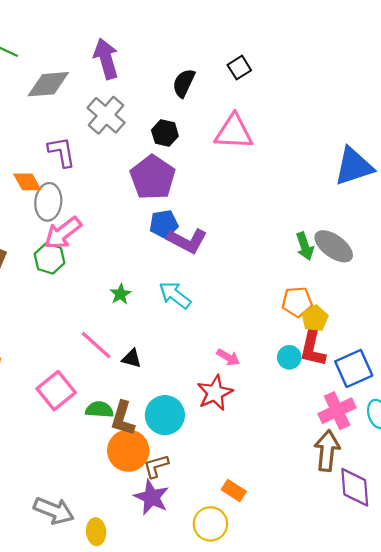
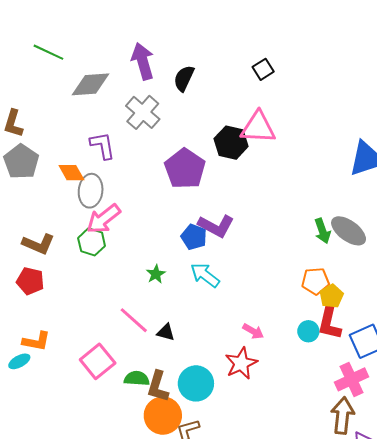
black semicircle: (184, 83) -> (184, 78), moved
black hexagon: (165, 133) -> (231, 143), moved, size x1.4
blue pentagon: (164, 224) -> (194, 237), moved, turned 30

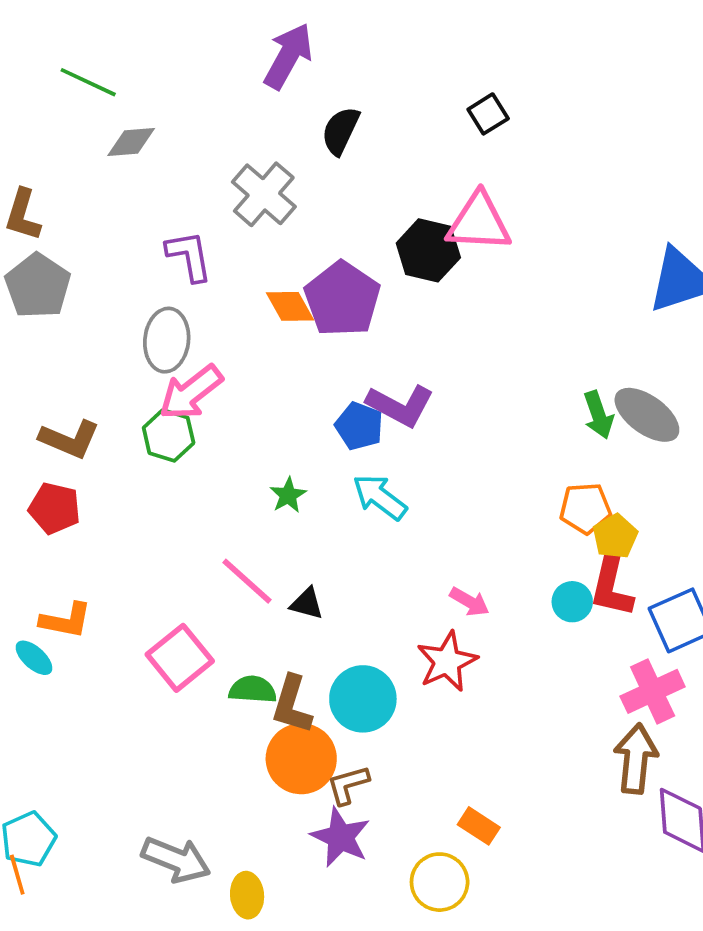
purple arrow: (143, 61) -> (288, 56), moved, turned 45
gray diamond: (91, 84) -> (131, 142), moved, size x0.7
orange diamond: (71, 173) -> (290, 306), moved
cyan ellipse: (19, 361) -> (34, 658), turned 70

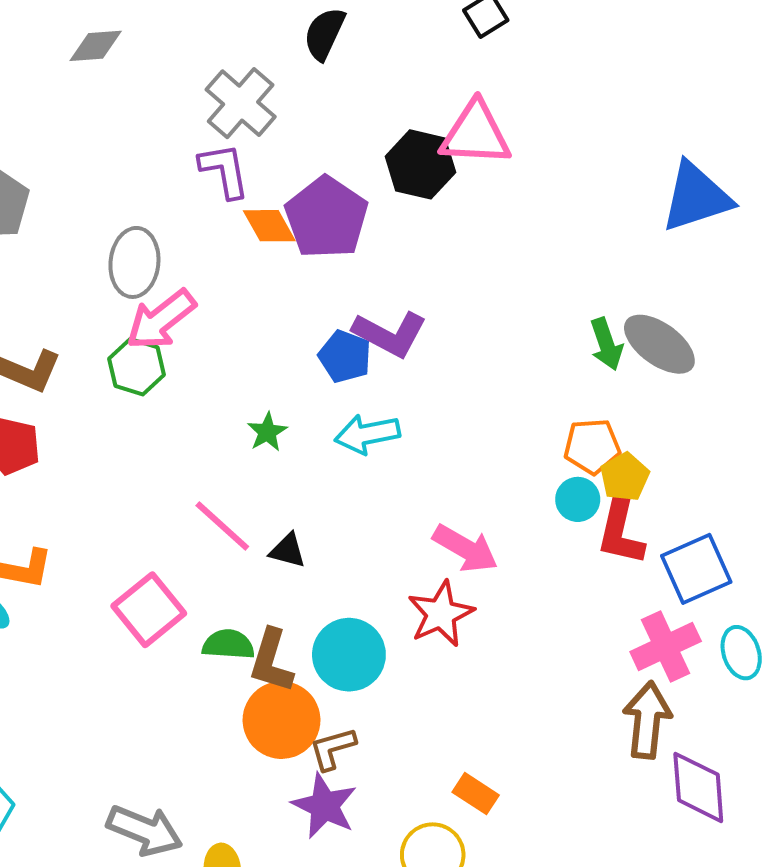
purple L-shape: (189, 256) -> (224, 171), moved
cyan arrow: (380, 497) -> (367, 434), turned -48
pink arrow: (469, 602) -> (465, 548), size x1.5
cyan circle: (572, 602) -> (578, 499), moved

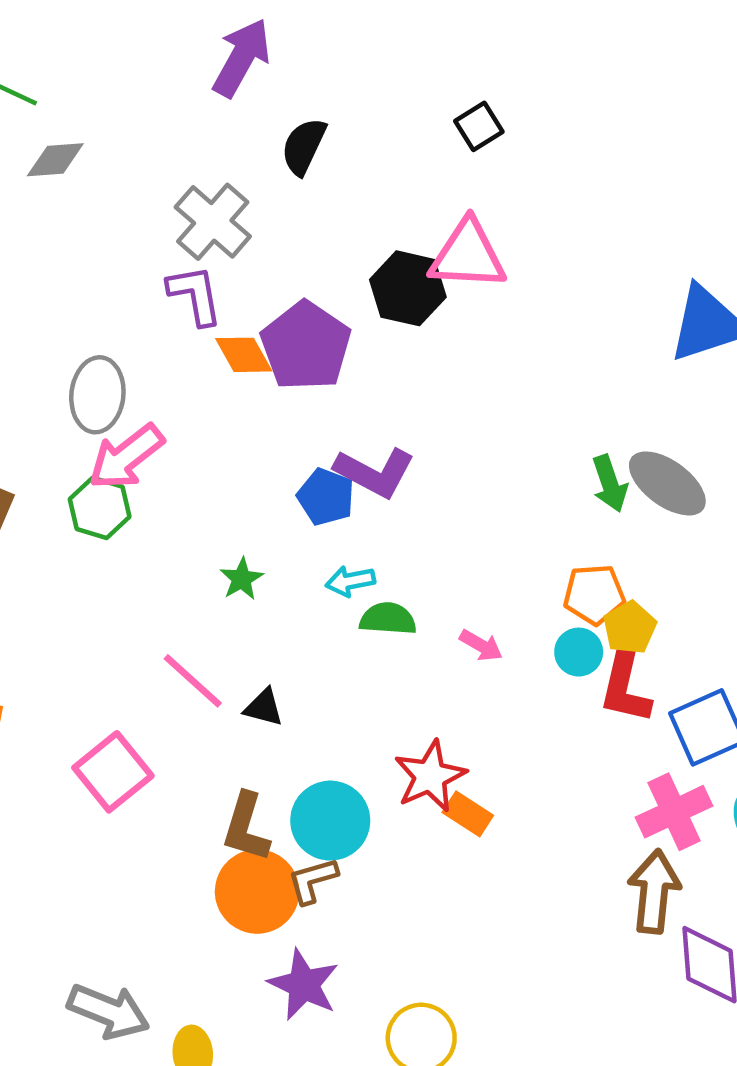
cyan arrow: (367, 434) -> (350, 581), size x0.7
pink arrow: (465, 548) -> (481, 645), moved, size x0.6
green semicircle: (228, 644) -> (388, 619), moved
brown L-shape: (333, 749) -> (313, 880), moved
orange rectangle: (476, 794) -> (468, 814), moved

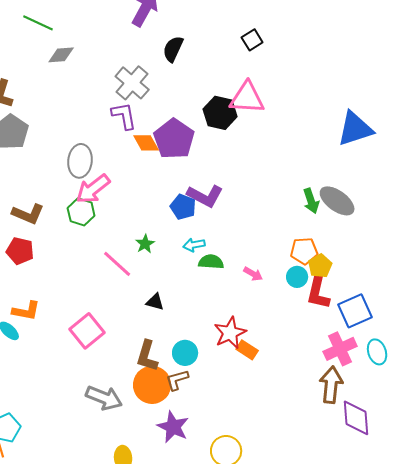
pink line: (193, 681) -> (117, 264), moved
cyan circle: (330, 821) -> (185, 353), size x0.7
gray arrow: (108, 1011) -> (104, 398), moved

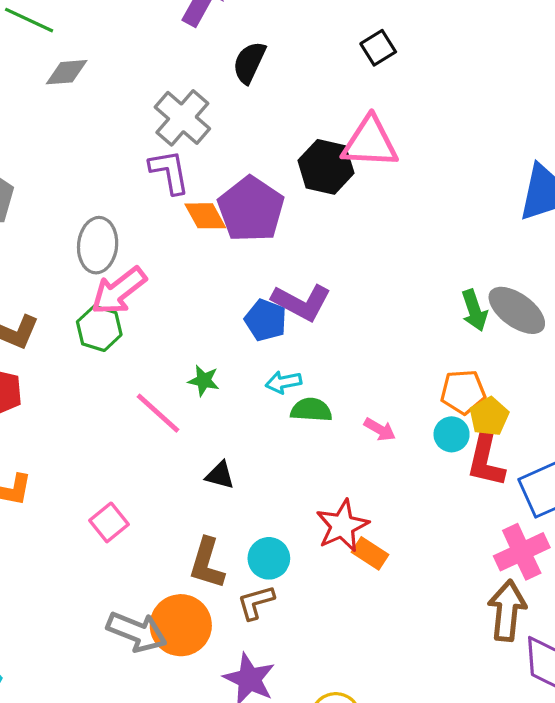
green star: (145, 244) -> (204, 381), turned -30
pink square: (87, 331) -> (109, 522), size x0.7
orange circle: (152, 385) -> (181, 625), moved

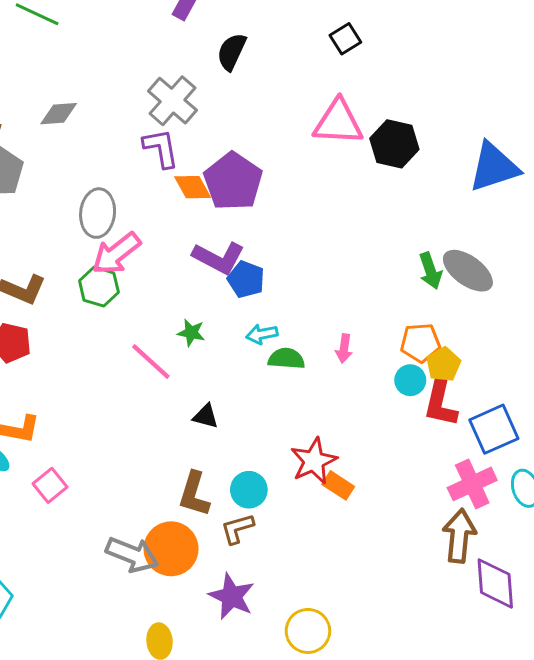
gray diamond: (67, 72) -> (59, 114), moved
black hexagon: (326, 167) -> (394, 144), moved
purple L-shape: (301, 302) -> (219, 258), moved
pink arrow: (380, 429) -> (344, 349), moved, turned 68
pink square: (109, 522) -> (50, 485), moved

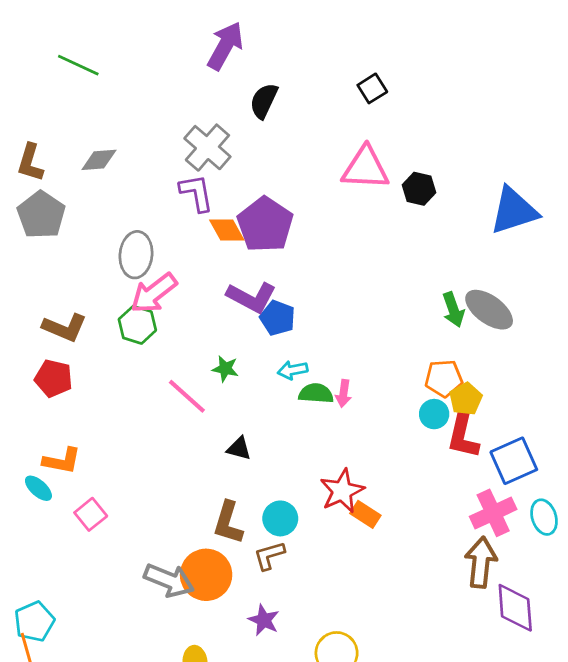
black hexagon: (394, 144) -> (419, 189), size x0.7
pink arrow: (344, 349) -> (343, 393), moved
purple star: (232, 596) -> (264, 620), size x0.7

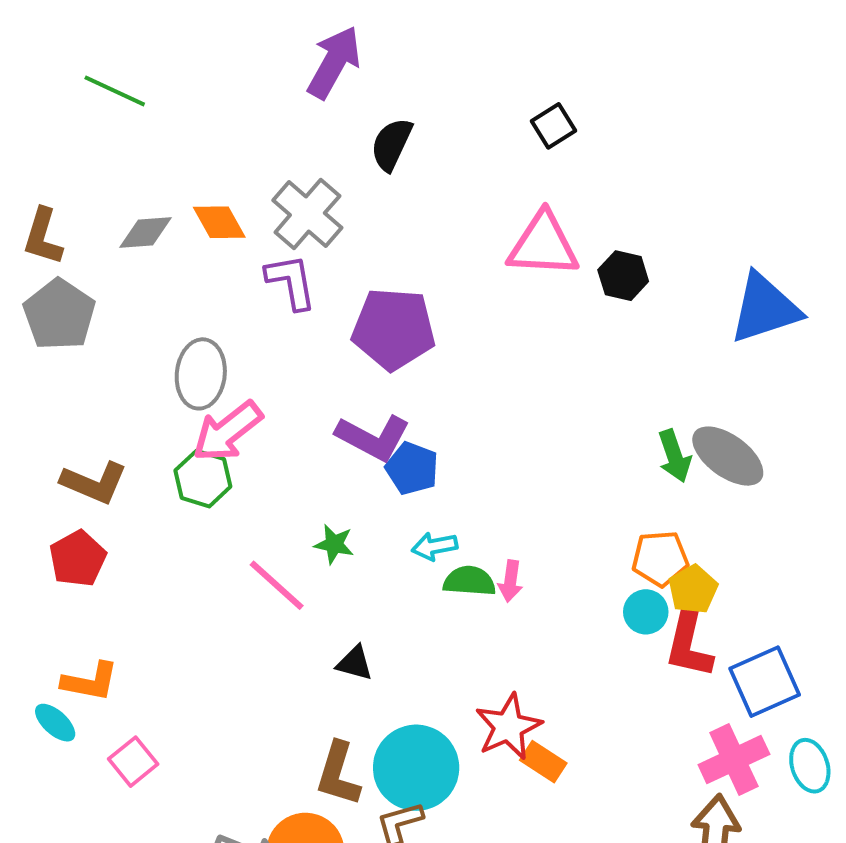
purple pentagon: (265, 224) -> (394, 329), turned -30
orange diamond: (227, 230) -> (219, 222), moved
red pentagon: (54, 378) -> (78, 559), turned 30
cyan circle: (280, 518) -> (416, 768), size x1.6

